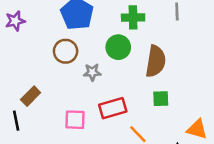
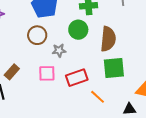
green square: (161, 99) -> (114, 68), size x1.6
pink square: (75, 120) -> (47, 73), moved

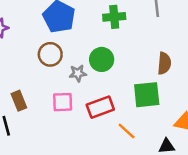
green circle: (78, 30) -> (102, 59), moved
brown semicircle: (108, 39) -> (164, 63), moved, size x0.7
brown rectangle: (12, 72) -> (19, 101), turned -63

